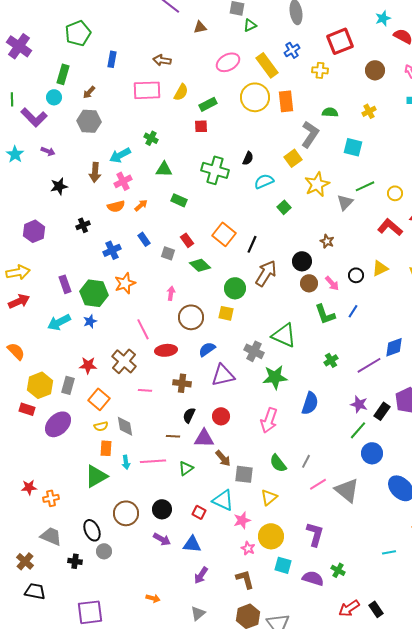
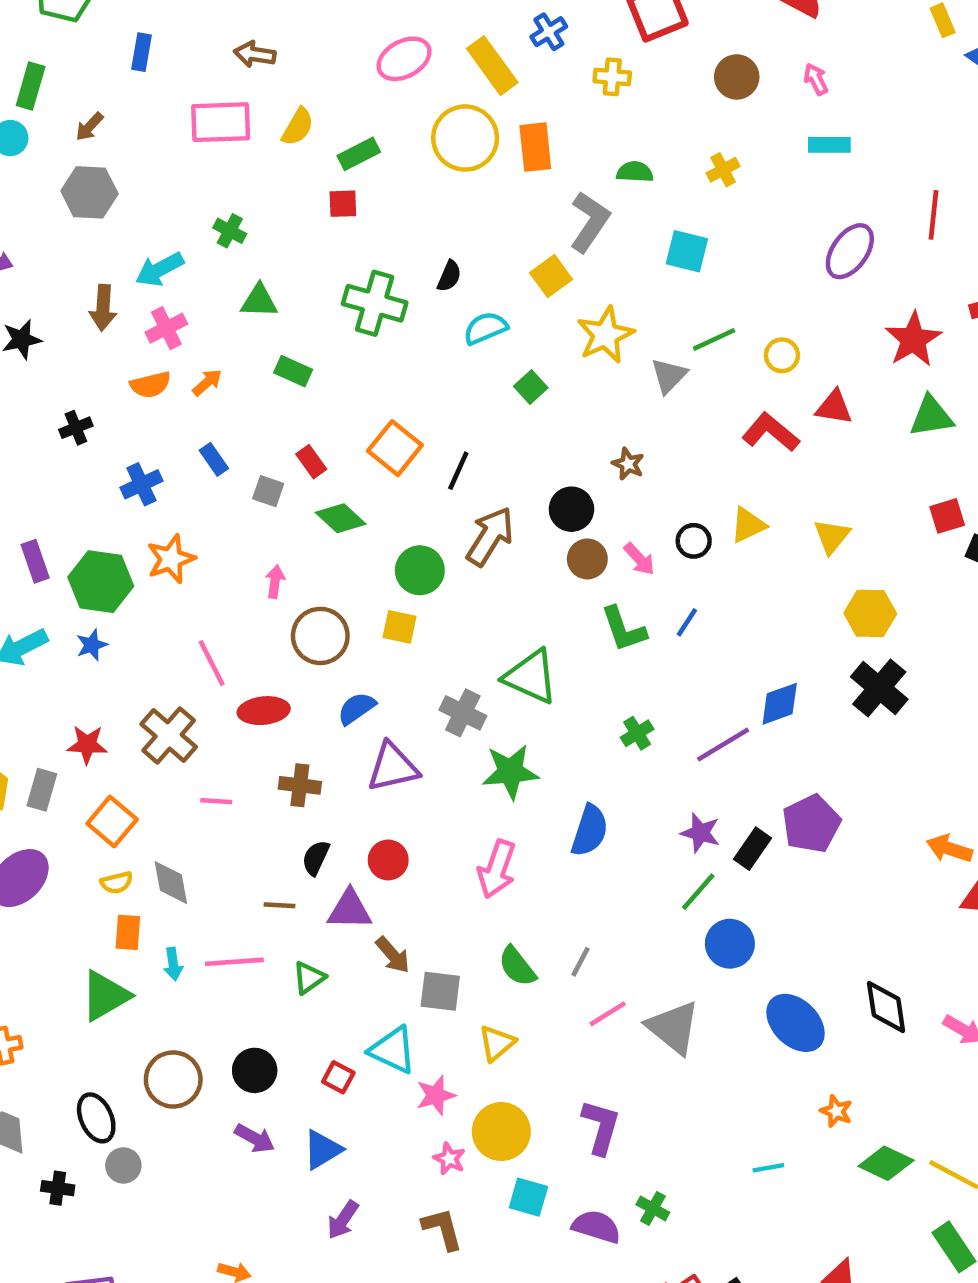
blue triangle: (192, 544) -> (323, 1150), turned -36

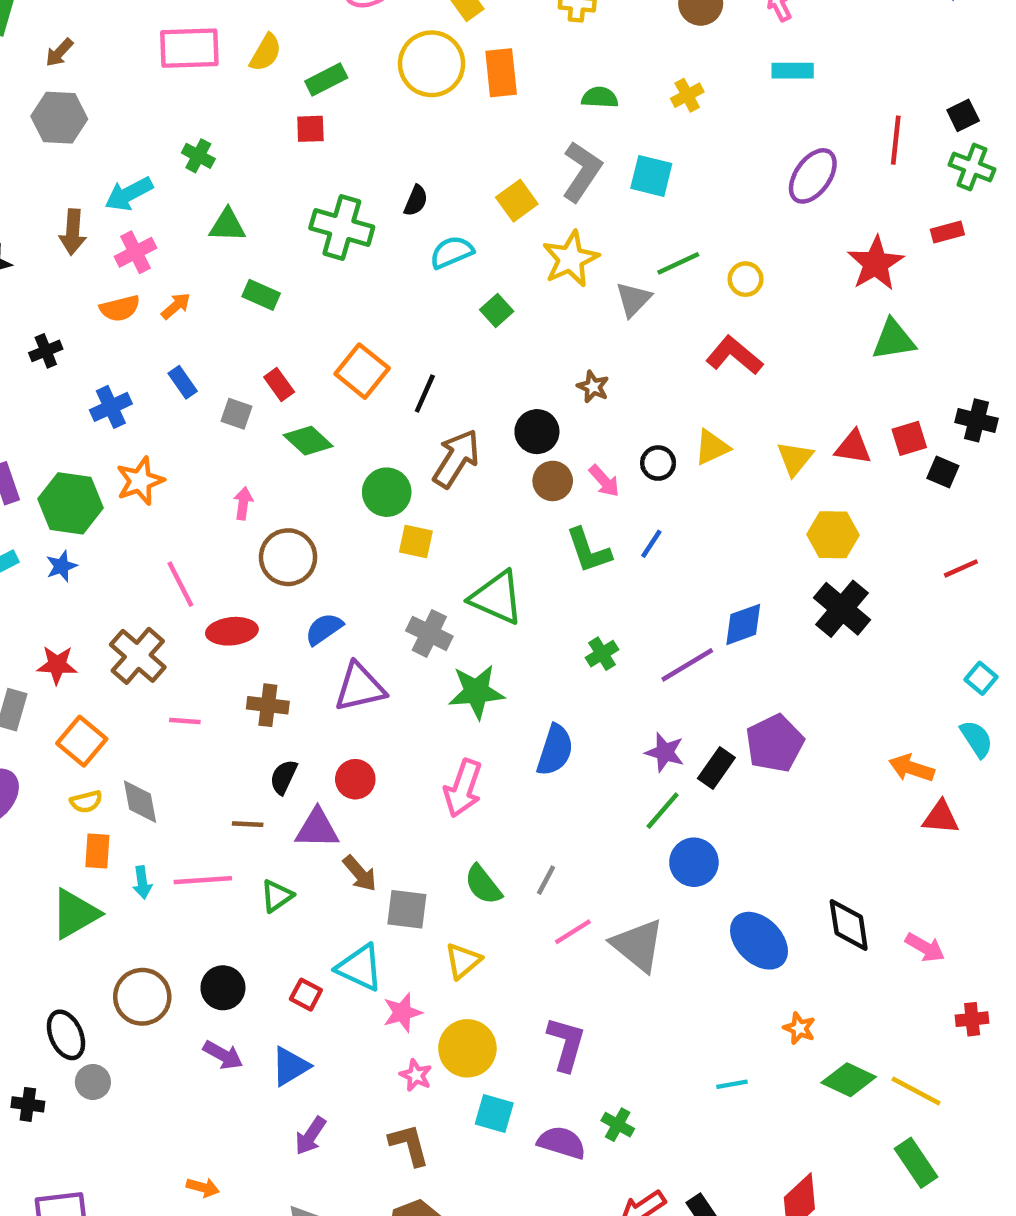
gray L-shape: (590, 222) -> (582, 171), moved
red triangle: (834, 407) -> (853, 447), moved
yellow square: (399, 627) -> (416, 542), moved

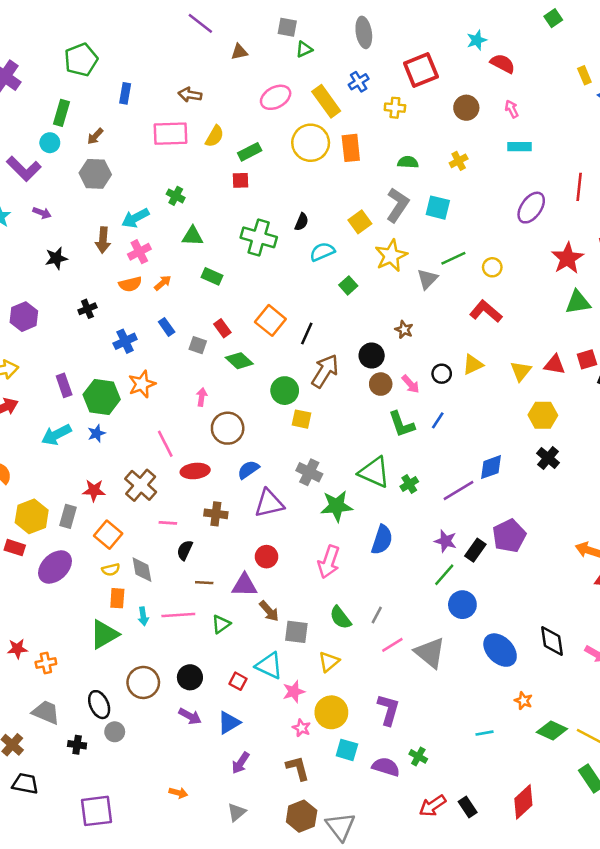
green triangle: (497, 598) -> (374, 472), moved
black cross: (842, 609) -> (548, 458), size x0.7
black semicircle: (284, 777) -> (185, 550), moved

